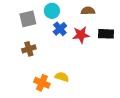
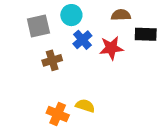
black rectangle: (106, 34) -> (146, 34), moved
brown cross: (29, 49) -> (52, 60), moved

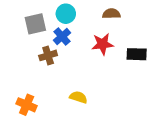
black rectangle: (146, 34) -> (137, 54), moved
blue cross: (82, 40) -> (62, 36), moved
orange cross: (58, 114) -> (27, 105), moved

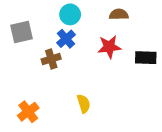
gray square: (35, 24) -> (21, 32), moved
yellow semicircle: (78, 97) -> (84, 104), turned 54
orange cross: (27, 105) -> (28, 112), turned 30

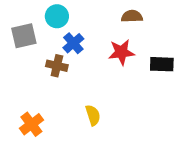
cyan circle: (70, 14) -> (57, 16), moved
brown cross: (51, 59) -> (57, 66), turned 30

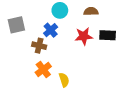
cyan circle: (57, 16) -> (60, 10), moved
black rectangle: (162, 64) -> (108, 35), moved
orange cross: (31, 124) -> (43, 69), moved

